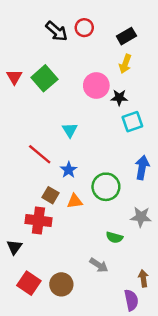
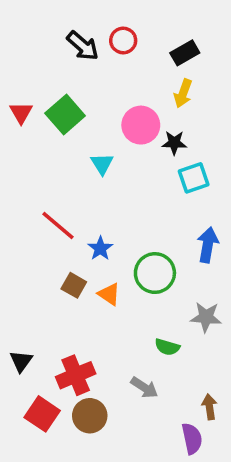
cyan triangle: (70, 130) -> (102, 164), moved
orange triangle: (75, 201) -> (109, 294), turned 42
red cross: (38, 221) -> (76, 375), moved, turned -30

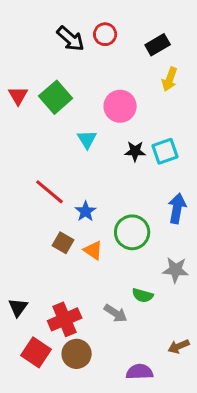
yellow arrow: (183, 93) -> (170, 79), moved
black star: (174, 143) -> (135, 151), moved
gray arrow: (144, 388) -> (116, 313), moved
brown arrow: (209, 407) -> (179, 346), turned -105
purple semicircle: (192, 439) -> (140, 372), moved, turned -80

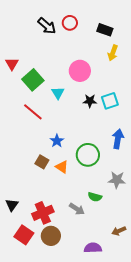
black rectangle: (158, 45) -> (105, 30), turned 49
green square: (56, 97) -> (33, 80), moved
red line: (50, 192) -> (33, 112), moved

